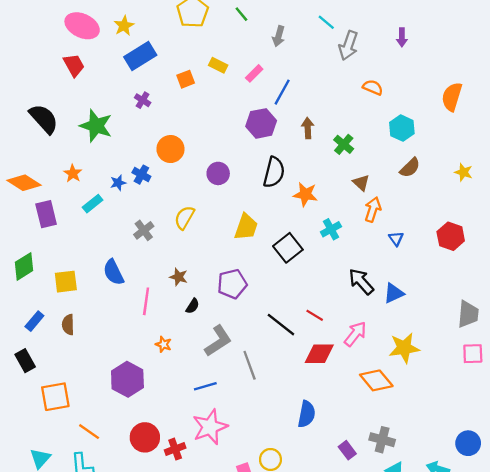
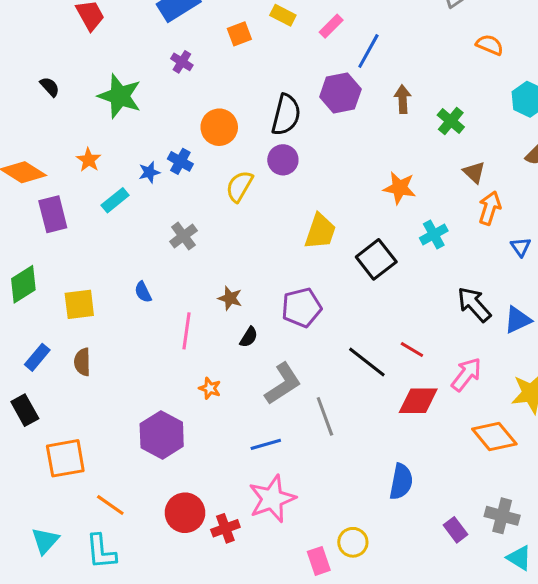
black semicircle: (44, 119) -> (50, 87), size x0.5
black semicircle: (274, 172) -> (286, 115), moved
yellow semicircle: (184, 218) -> (239, 186), moved
blue semicircle: (113, 272) -> (143, 292), size x0.6

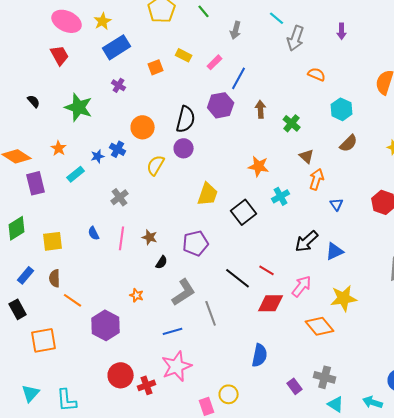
black arrow: (474, 304) -> (307, 241), turned -90
pink line: (187, 331) -> (122, 238), moved
orange line: (110, 505) -> (73, 300), moved

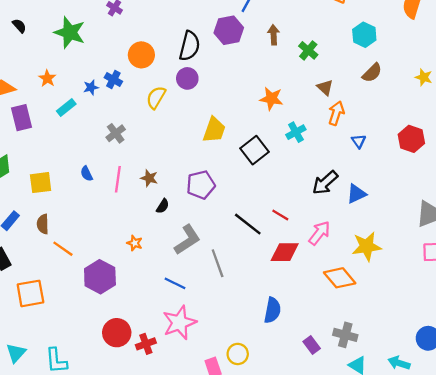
blue line: (173, 331) -> (175, 283), turned 42

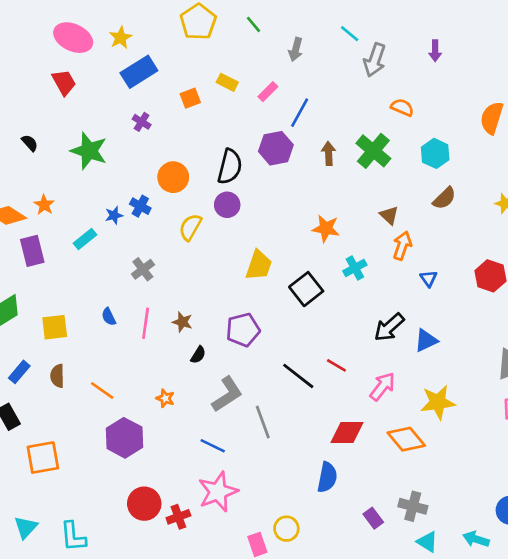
green cross: (308, 50) -> (373, 151), moved, size x1.5
orange star: (47, 78) -> (44, 205), moved
orange line: (63, 249) -> (102, 390), moved
red diamond: (285, 252) -> (347, 433), moved

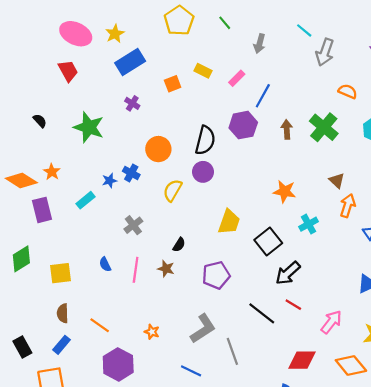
black arrow: (389, 327) -> (288, 273), moved
black semicircle: (198, 355) -> (179, 245), moved
blue rectangle: (19, 372) -> (62, 345), moved

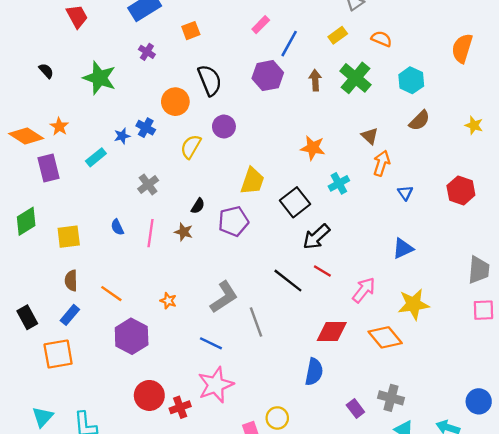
yellow rectangle: (203, 71) -> (338, 35), moved, turned -63
black semicircle: (205, 140) -> (210, 80), moved, turned -36
purple pentagon: (216, 275) -> (233, 221), moved

